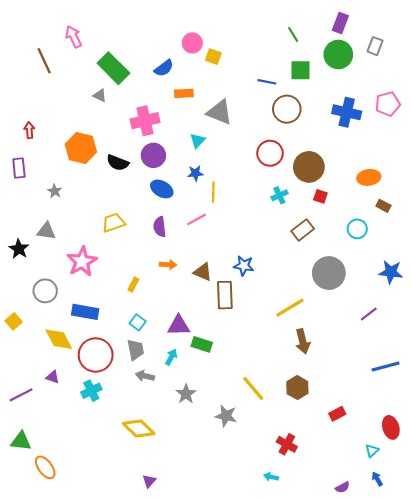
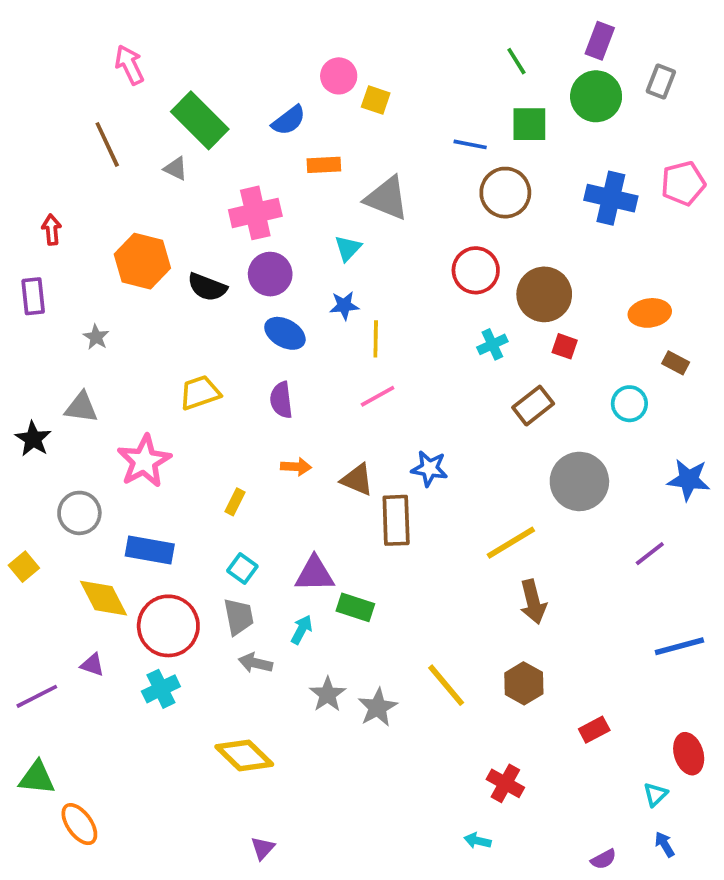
brown line: (44, 61) -> (107, 144), moved
pink line: (196, 219) -> (378, 396), moved
gray star: (226, 416) -> (378, 707), moved, turned 30

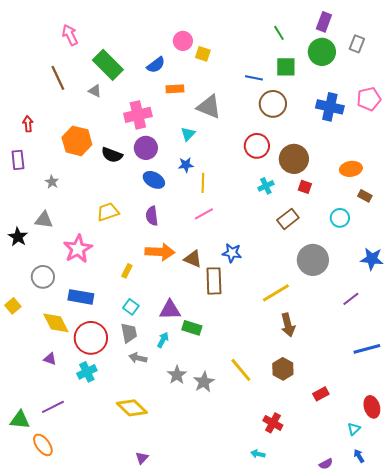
orange arrow: (296, 467) -> (160, 252), size x1.8
purple line: (37, 696) -> (53, 407), moved

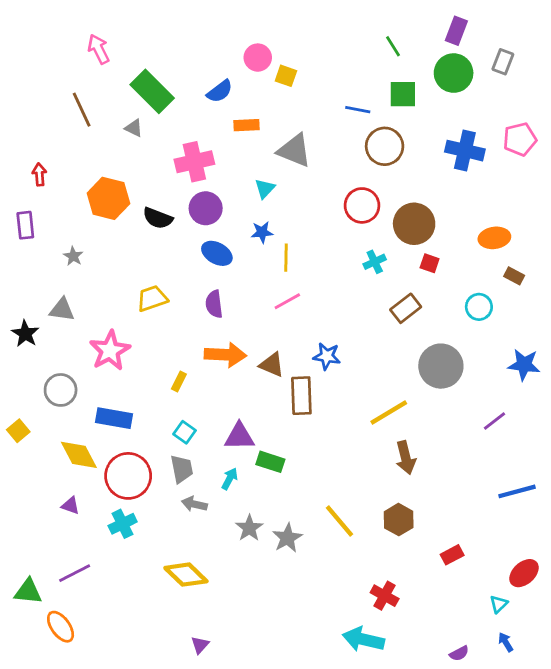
red ellipse: (372, 407) -> (524, 573), turned 65
cyan arrow: (258, 454) -> (363, 639), size x2.0

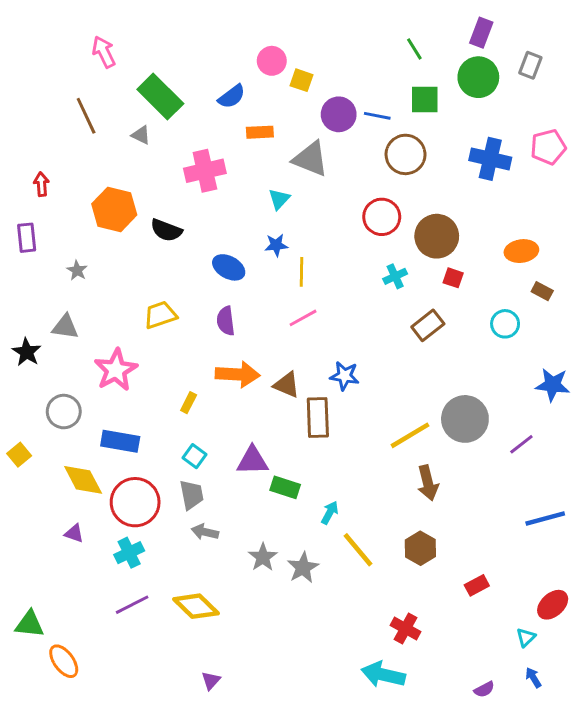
purple circle: (206, 208) -> (339, 114), moved
gray circle: (441, 366) -> (465, 419), moved
cyan arrow: (230, 479) -> (330, 513), moved
purple line: (75, 573) -> (132, 605), moved

